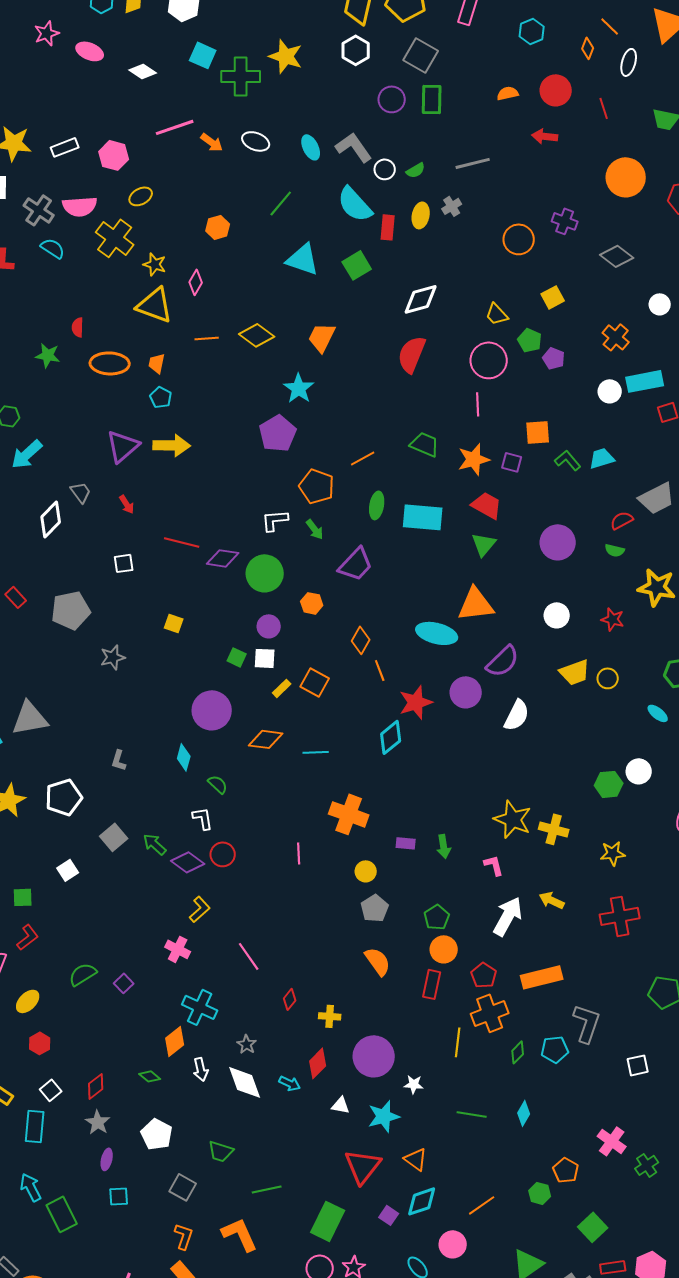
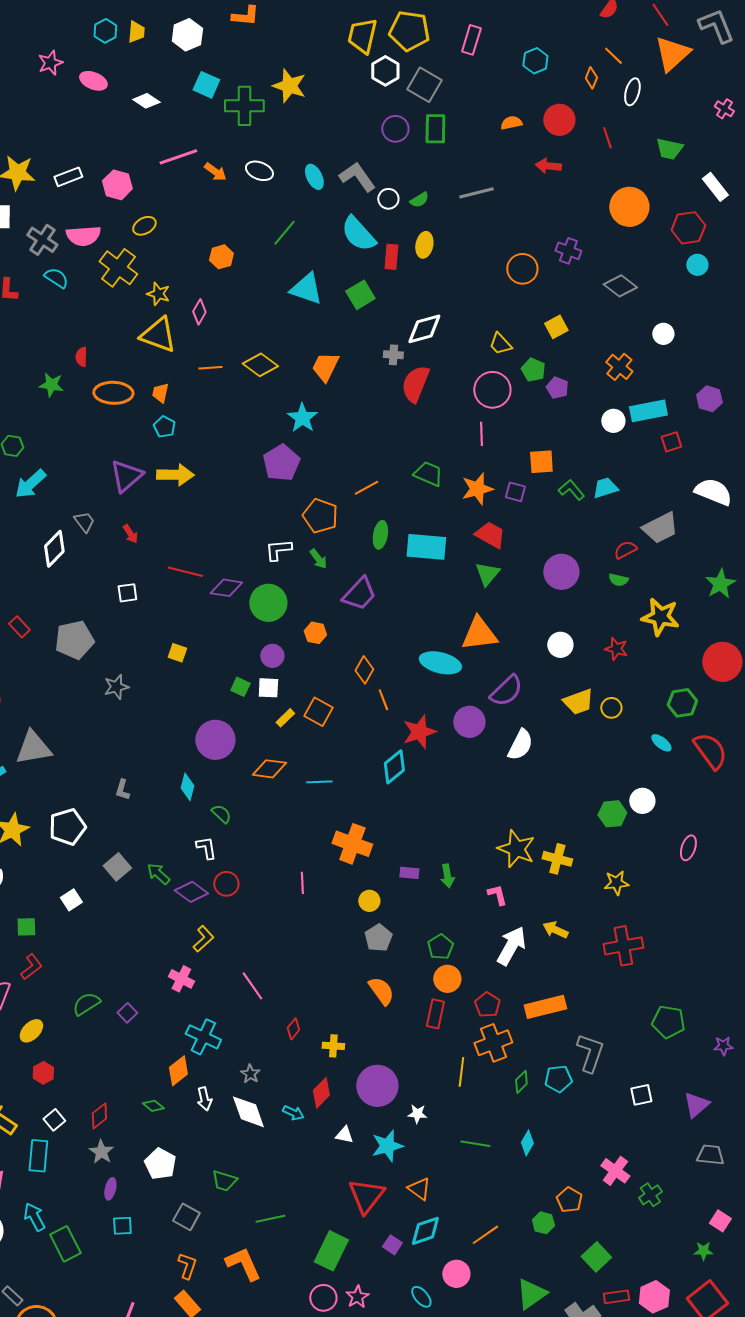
white hexagon: (356, 50) -> (385, 71), moved
gray cross: (452, 206) -> (393, 355), moved, turned 36

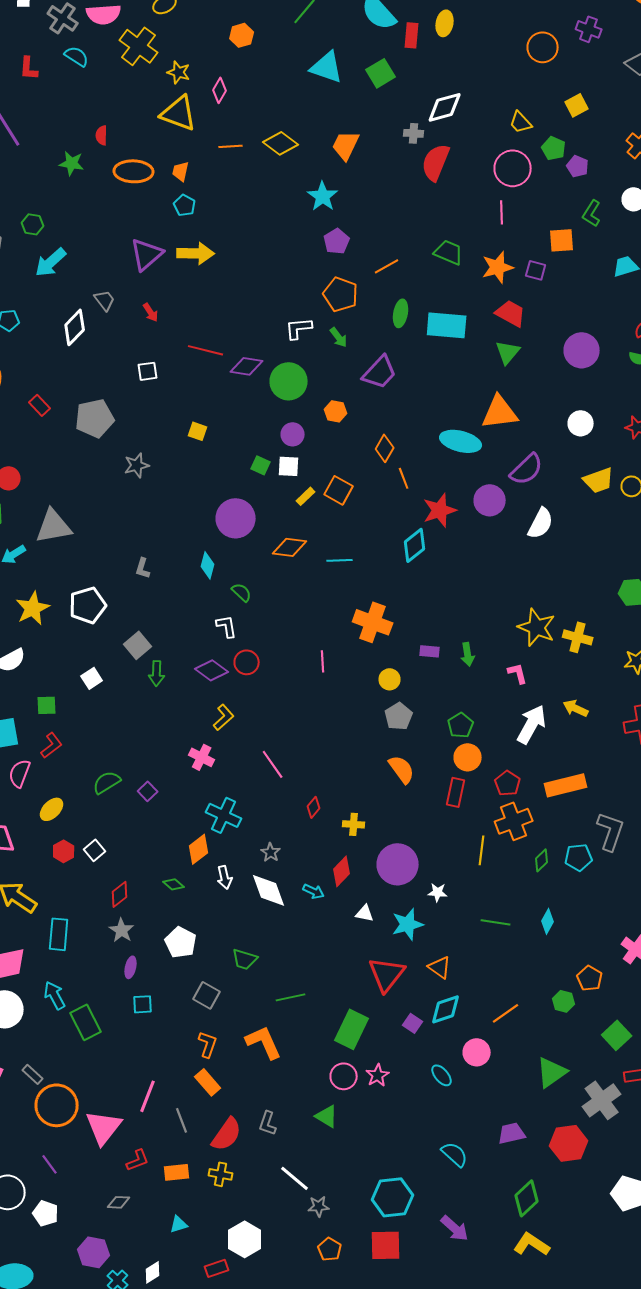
purple pentagon: (281, 463) -> (337, 241), moved, size x0.7
green L-shape: (571, 490) -> (592, 213), moved, turned -108
green arrow: (158, 874) -> (157, 673), moved, turned -130
white square: (54, 1120) -> (95, 850), moved

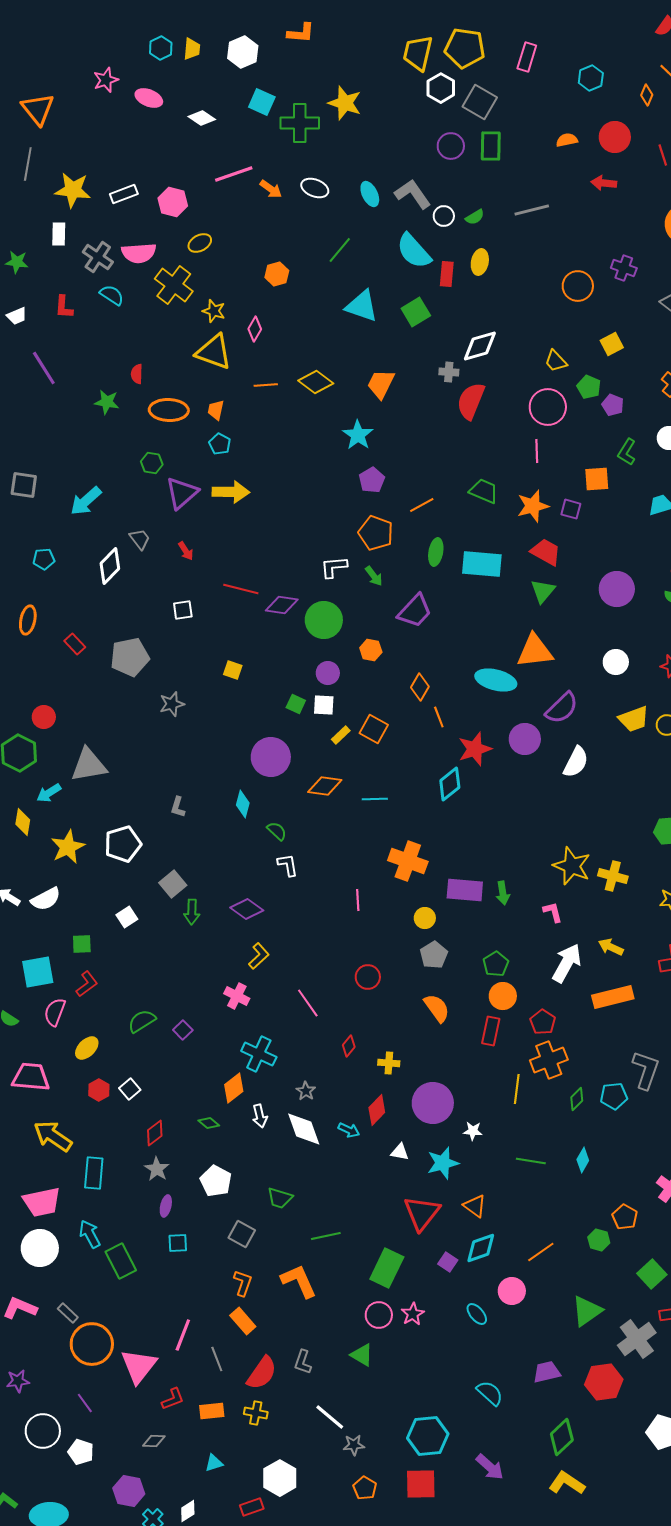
green hexagon: (33, 224) -> (152, 463), moved
white L-shape: (227, 626) -> (288, 865), moved
purple rectangle: (430, 651) -> (465, 890), size x1.8
red circle: (247, 662) -> (368, 977), moved
orange rectangle: (566, 785) -> (613, 997), moved

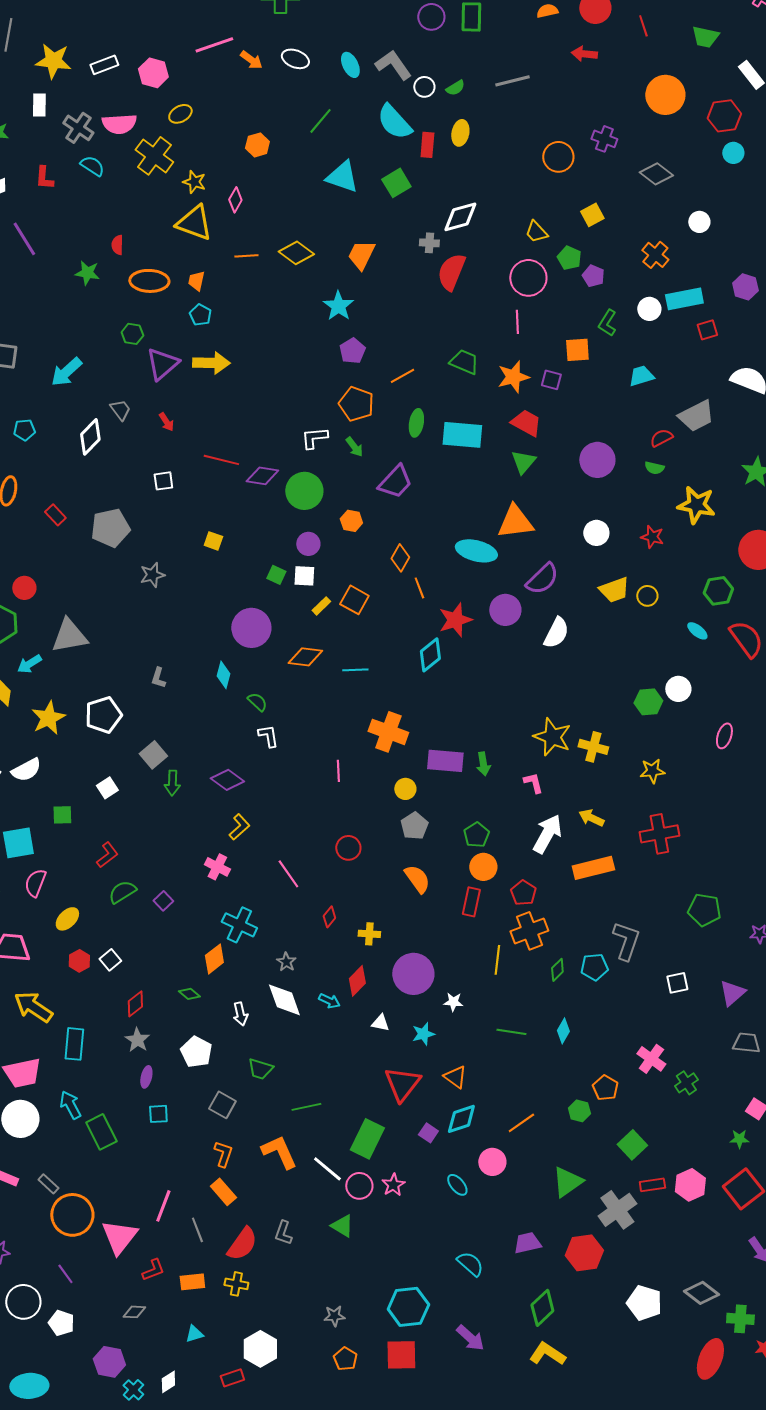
red L-shape: (87, 984) -> (107, 855), moved
white arrow: (260, 1116) -> (240, 1014), moved
cyan star: (443, 1163) -> (423, 1034), size x0.7
white line: (330, 1417) -> (327, 1169), moved

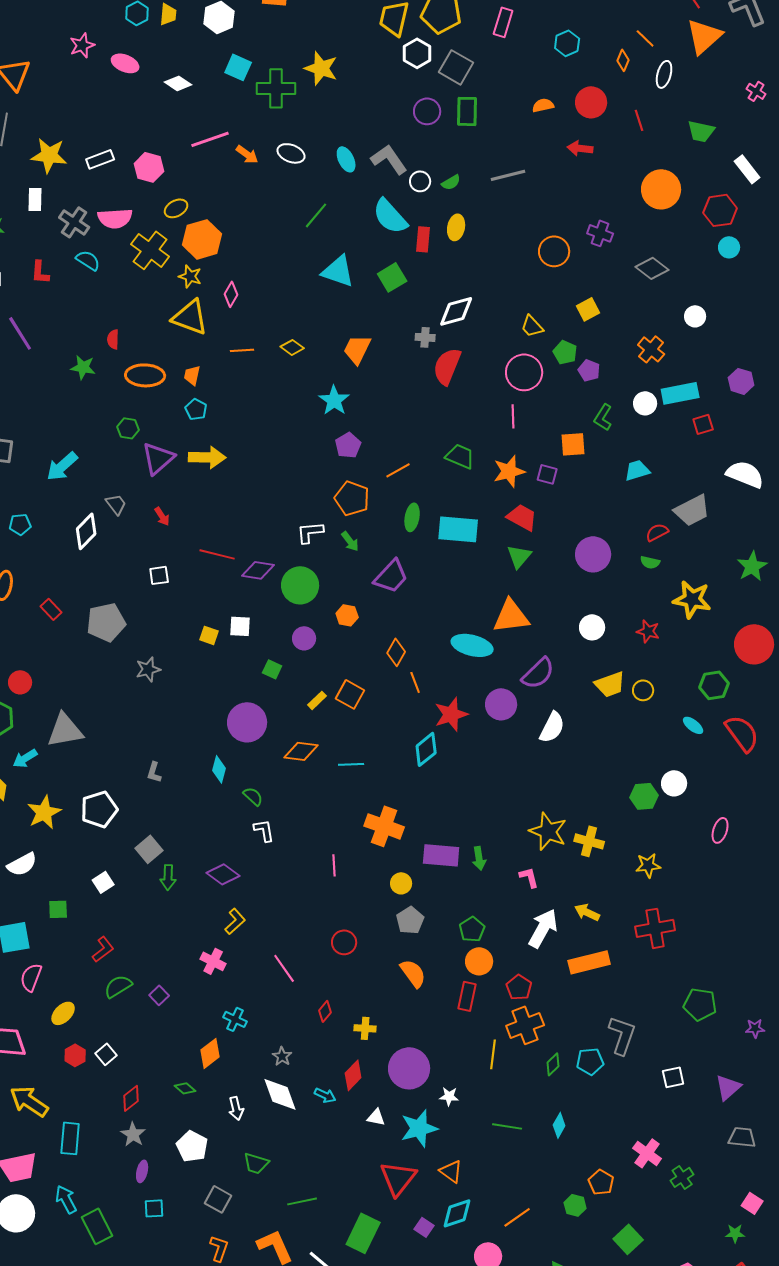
orange hexagon: (257, 145) -> (202, 239), moved, size x1.6
yellow diamond: (296, 253) -> (292, 347), size x0.7
white square: (304, 576) -> (240, 626), moved
cyan cross: (239, 925) -> (235, 1019), size x0.7
cyan star: (423, 1034) -> (419, 1128), size x1.6

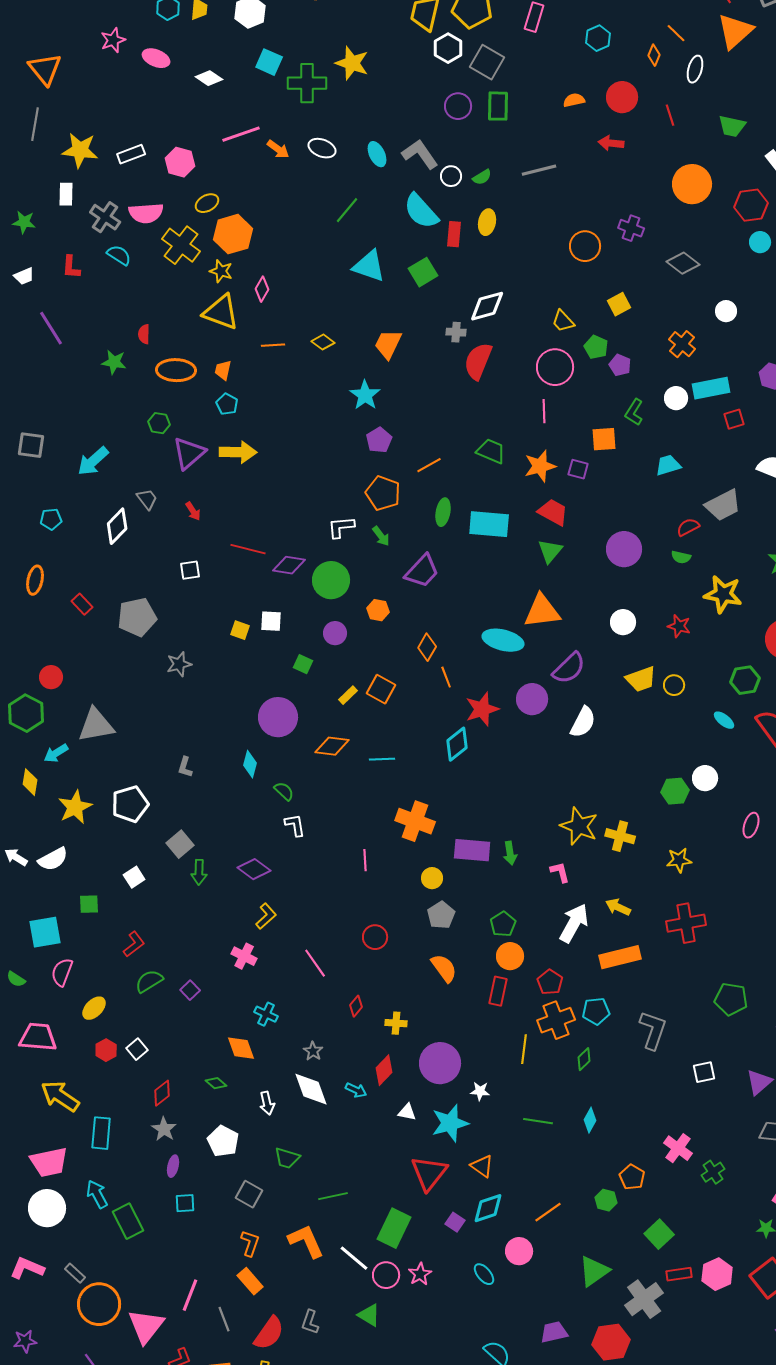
orange diamond: (210, 1053) -> (241, 1048), turned -72
cyan pentagon: (590, 1061) -> (596, 1011), moved

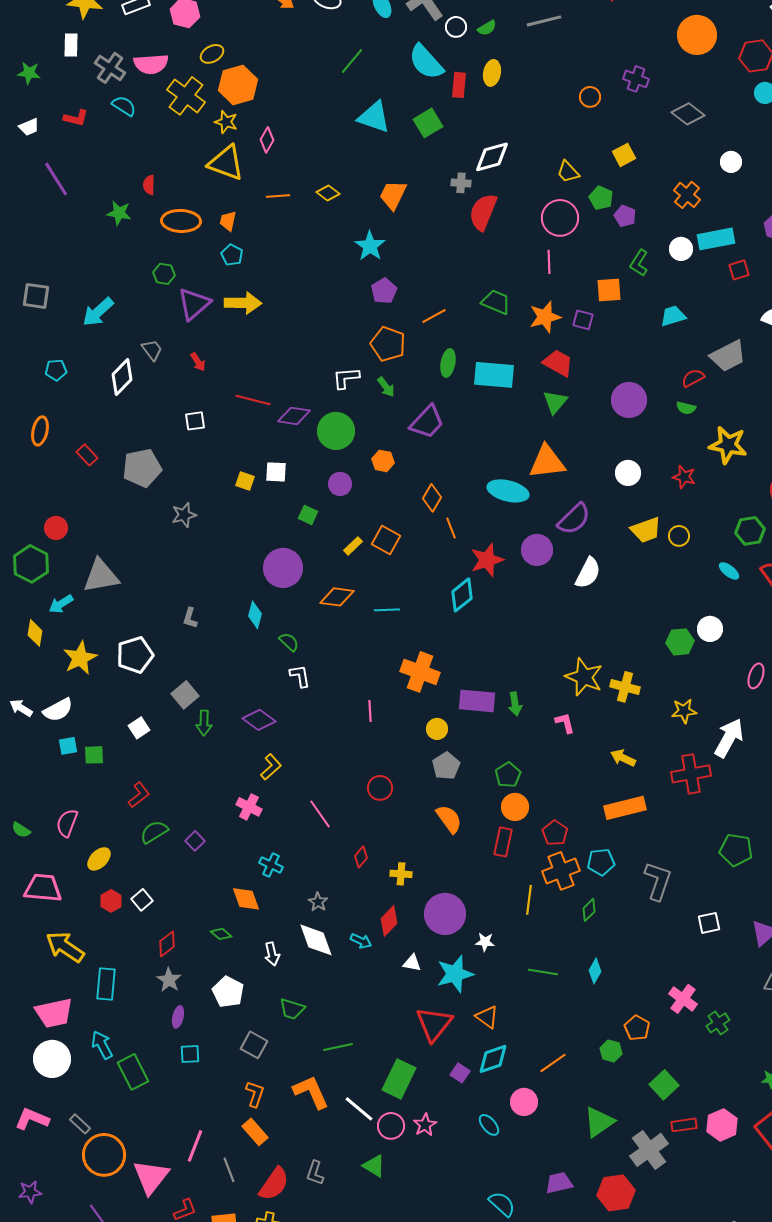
orange circle: (585, 246) -> (590, 97), size x0.7
red L-shape: (71, 267) -> (76, 118), turned -80
white arrow: (574, 923) -> (729, 738), moved
cyan square: (45, 932) -> (68, 746), moved, size x0.6

